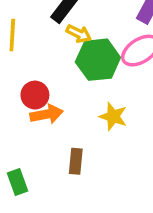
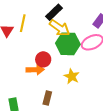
yellow arrow: (79, 34) -> (59, 28), size x1.5
red circle: (35, 95) -> (43, 59), moved

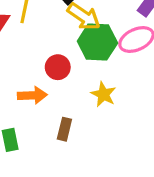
orange arrow: (35, 70) -> (32, 95), moved

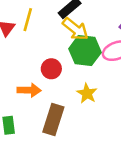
brown rectangle: (64, 129) -> (53, 120), size x1.6

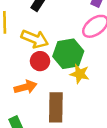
yellow arrow: (75, 29) -> (35, 39), moved
green hexagon: (85, 51) -> (68, 54), moved

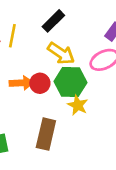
yellow arrow: (35, 39) -> (61, 53), moved
orange arrow: (25, 87) -> (21, 83), moved

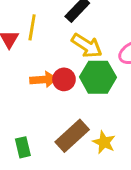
yellow star: (78, 105) -> (104, 142), moved
brown rectangle: (46, 134) -> (72, 136), turned 36

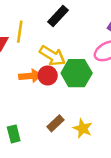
yellow arrow: (87, 46) -> (52, 56), moved
brown rectangle: (72, 136) -> (55, 123), size x0.6

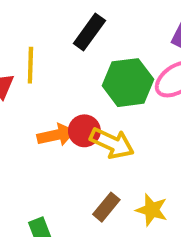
yellow arrow: (52, 56) -> (112, 143), moved
green hexagon: (77, 73) -> (128, 83), moved

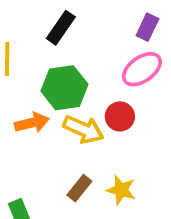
green hexagon: (128, 83) -> (64, 88), moved
red circle: (84, 131) -> (120, 116), moved

